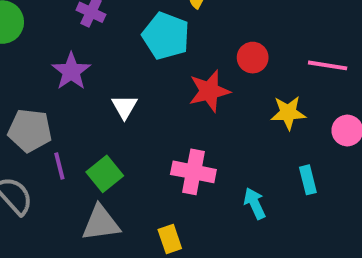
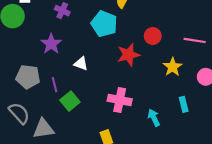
white triangle: (124, 107) -> (81, 64), turned -40
yellow star: (288, 113) -> (173, 67), turned -30
purple line: (59, 166) -> (54, 85), moved
gray triangle: (101, 223) -> (43, 129), moved

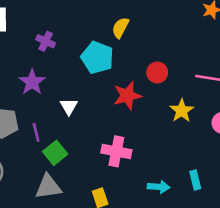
white triangle: (81, 64) -> (69, 107), turned 40
cyan rectangle: (184, 104) -> (195, 180), moved
cyan arrow: (154, 118) -> (159, 187), moved, turned 119
gray triangle: (43, 129) -> (48, 187), moved

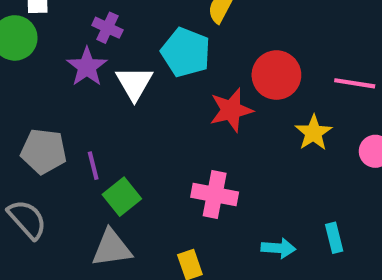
red circle: (157, 73) -> (276, 75), size x1.5
purple star: (32, 82) -> (87, 67), moved
white triangle: (69, 107) -> (134, 83), moved, size x1.4

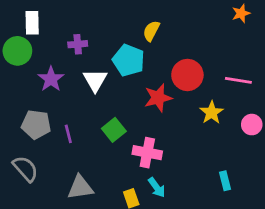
purple cross: (107, 28) -> (78, 44), turned -30
purple star: (87, 67) -> (51, 79), moved
green square: (122, 197) -> (114, 130), moved
cyan arrow: (278, 248) -> (157, 187), moved, turned 50

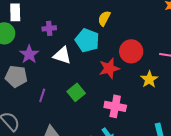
white triangle: (95, 80) -> (62, 55), turned -42
gray pentagon: (36, 125) -> (16, 76), moved
purple line: (68, 134) -> (42, 95), turned 32
pink cross: (147, 153) -> (115, 106), moved

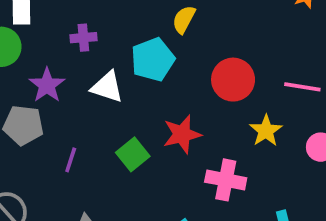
cyan pentagon: (87, 40) -> (153, 60), turned 30
red star: (109, 68) -> (182, 134), moved
pink cross: (115, 106) -> (226, 180), moved

